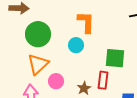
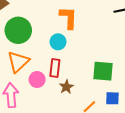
green square: (115, 58) -> (103, 71), moved
red rectangle: (103, 80) -> (55, 68), moved

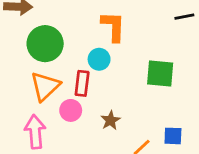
red rectangle: (55, 68) -> (82, 83), moved
green square: (103, 71) -> (160, 73), moved

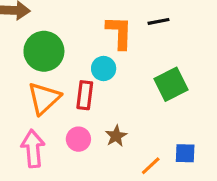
black line: (184, 17) -> (159, 21), moved
green square: (160, 73) -> (171, 84), turned -32
pink circle: (71, 110) -> (78, 139), moved

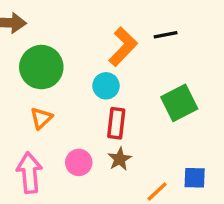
orange L-shape: (119, 32) -> (123, 47), turned 42
red rectangle: (85, 95) -> (116, 123), moved
orange triangle: (44, 98) -> (41, 118), size x0.6

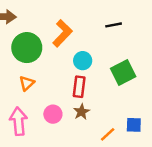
orange L-shape: (123, 47) -> (62, 33), moved
cyan circle: (106, 86) -> (83, 61), moved

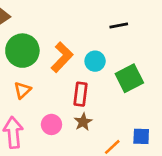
orange L-shape: (62, 33) -> (62, 57), moved
cyan circle: (83, 61) -> (95, 61), moved

